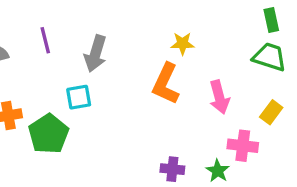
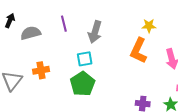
green pentagon: (49, 134) -> (82, 84), moved

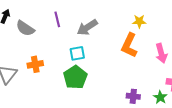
gray arrow: (95, 32) -> (87, 27), turned 40
gray semicircle: (31, 33) -> (25, 28), turned -132

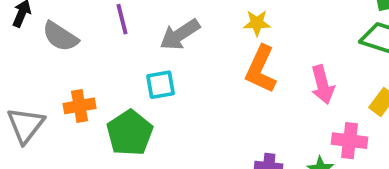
yellow star: (139, 21) -> (257, 23), moved
green pentagon: (75, 77) -> (130, 133), moved

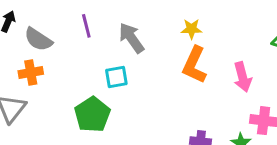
gray arrow: (180, 35) -> (131, 38), turned 88
orange cross: (80, 106) -> (31, 72), moved

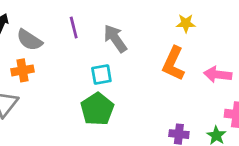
yellow star: (191, 29) -> (186, 23), moved
pink arrow: (243, 77) -> (218, 75), turned 112
green pentagon: (92, 115) -> (97, 109), moved

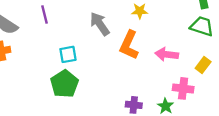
gray arrow: (115, 39) -> (100, 24), moved

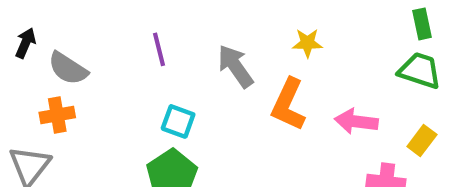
purple line: (45, 14) -> (159, 49), moved
cyan square: (68, 54) -> (178, 121), turned 30

